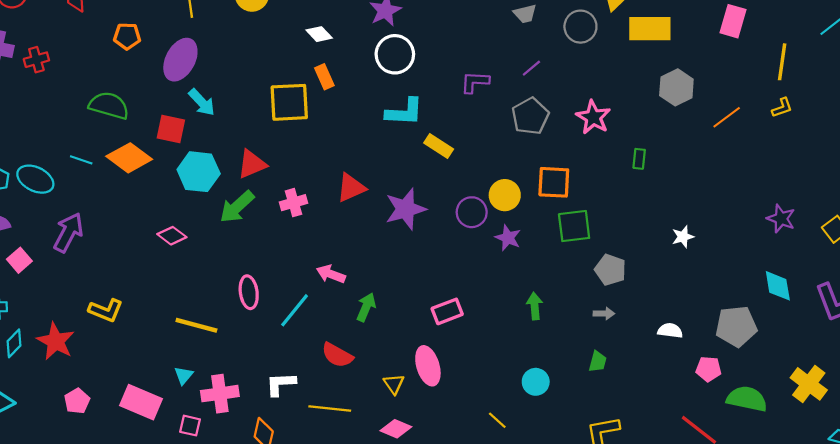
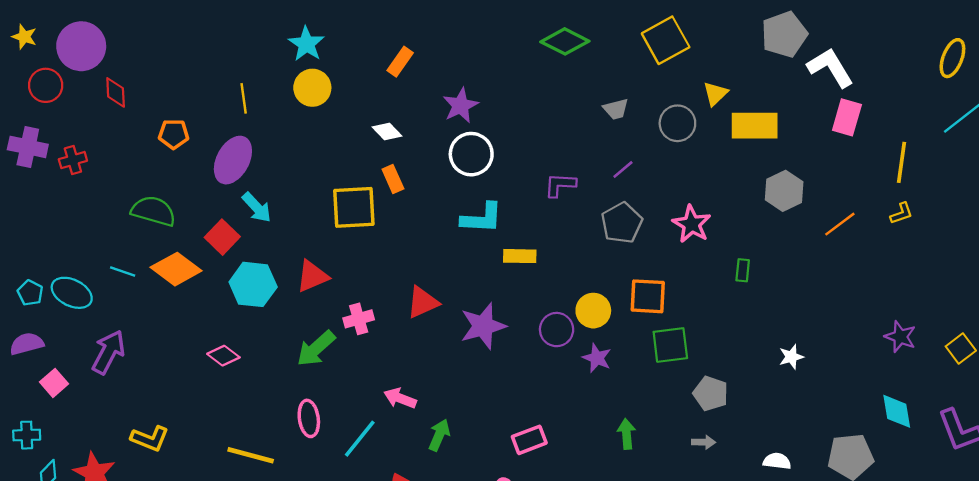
red square: (171, 129) -> (222, 237), turned 32
yellow rectangle: (439, 146) -> (520, 256), turned -32
green arrow: (237, 207) -> (316, 349), moved

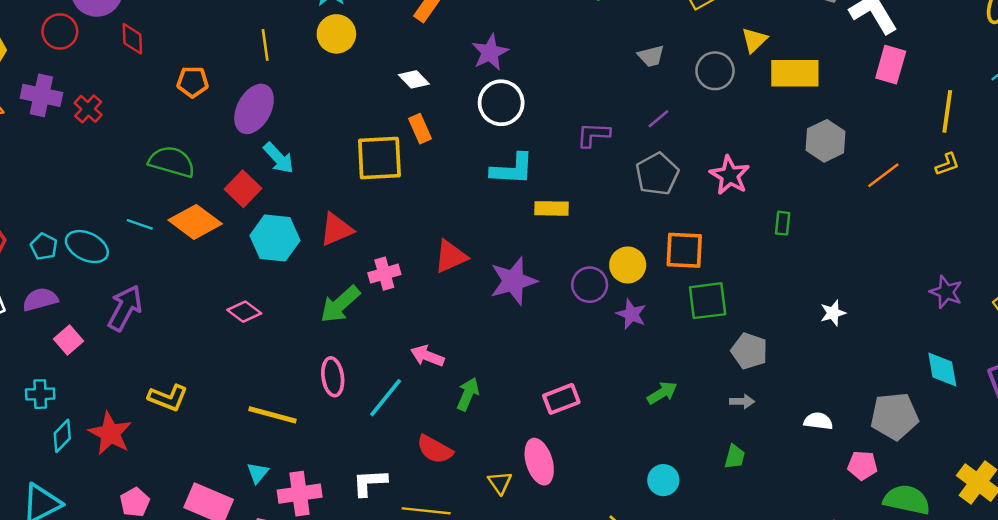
red cross: (73, 160) -> (88, 109), turned -32
green arrow: (626, 434) -> (662, 393), turned 64

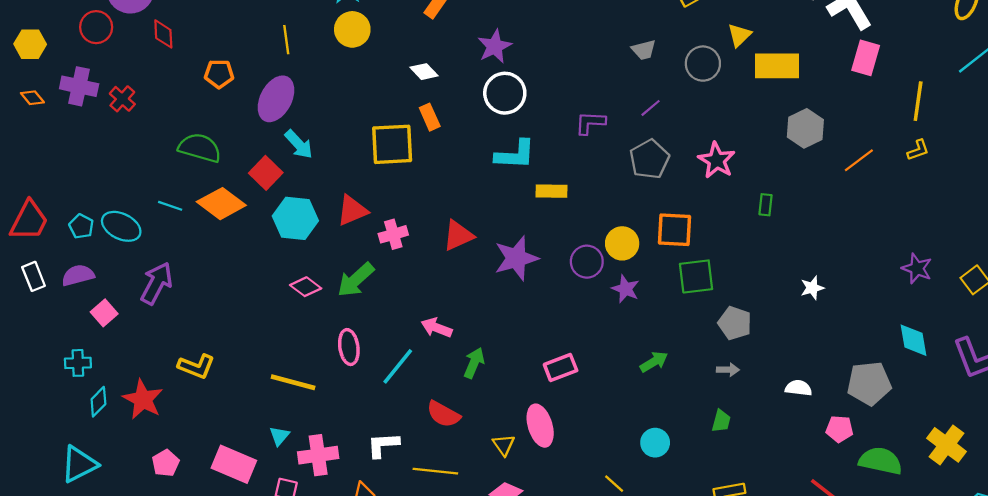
pink cross: (384, 274) -> (393, 234), moved
pink diamond: (244, 312) -> (306, 287), moved

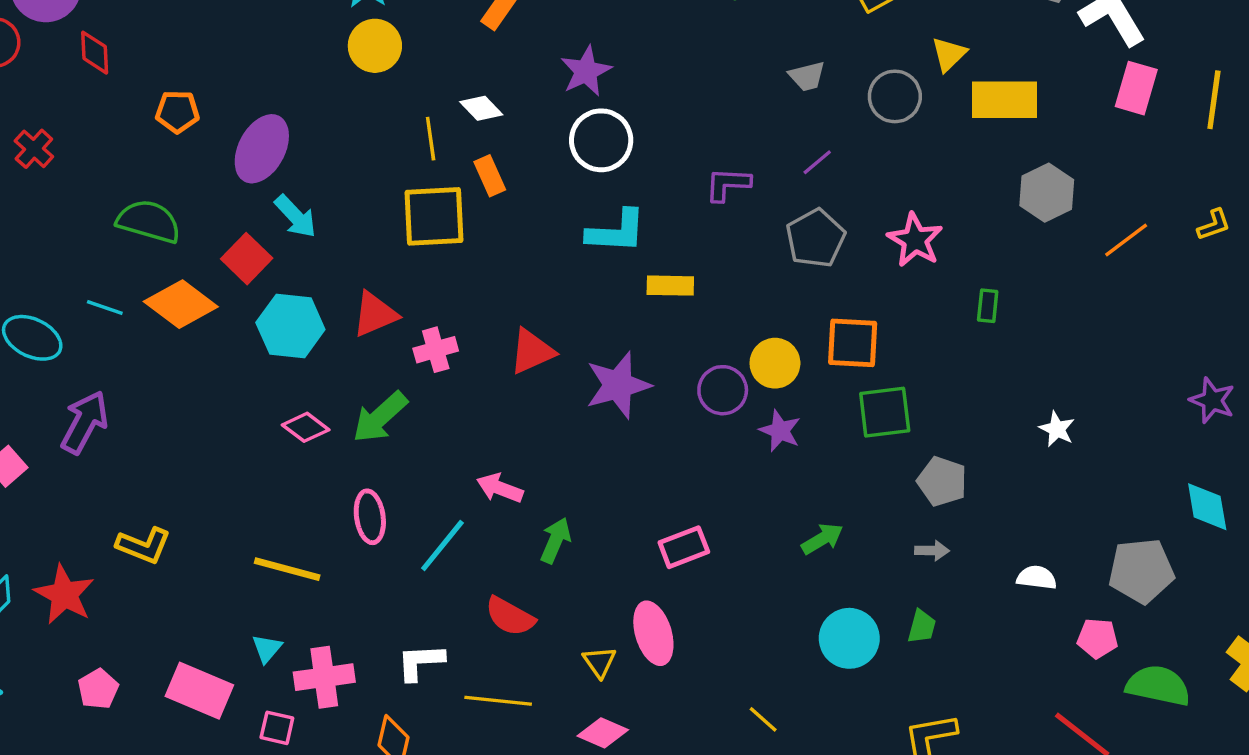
yellow line: (286, 40) -> (431, 139), moved
yellow line: (918, 101) -> (1214, 100), moved
white star: (812, 288) -> (1057, 429), turned -30
cyan circle: (655, 443) -> (849, 638), moved, size x1.4

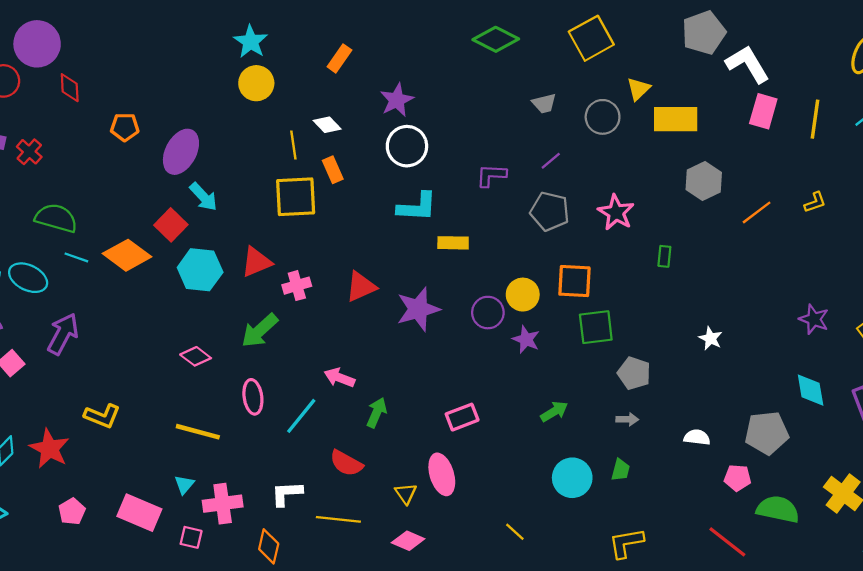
green semicircle: (149, 221) -> (56, 218), moved
gray pentagon: (815, 238) -> (550, 211), turned -30
pink diamond: (306, 427) -> (196, 356), moved

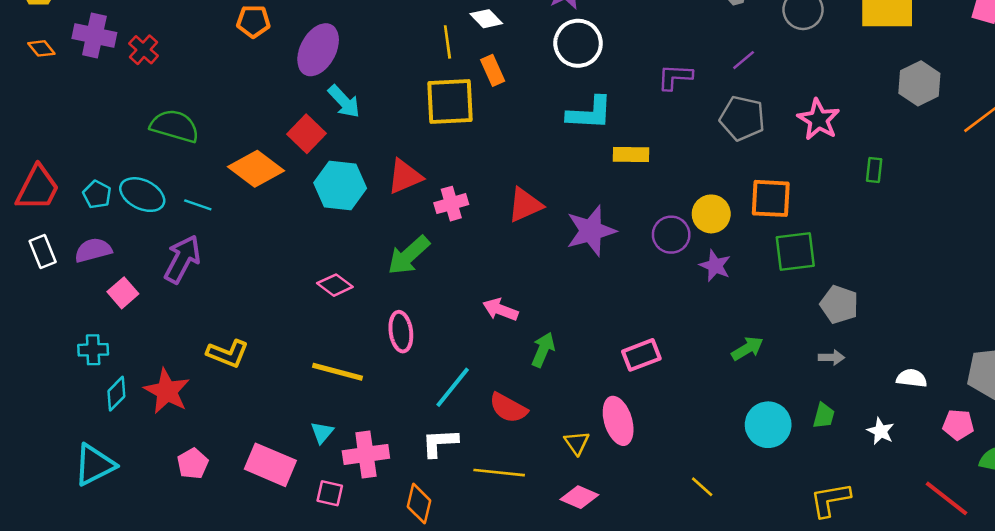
cyan line: (76, 257) -> (198, 205), moved
white star: (710, 338) -> (881, 431), moved
cyan line: (301, 416) -> (453, 387), moved

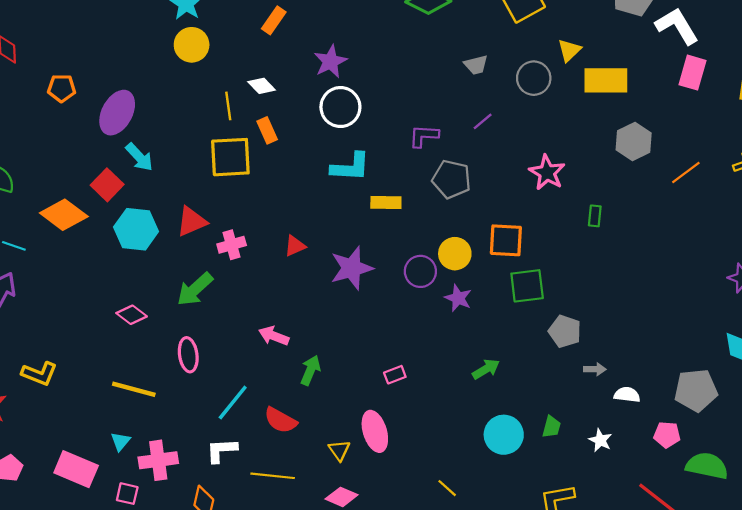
gray pentagon: (742, 118) -> (451, 179), moved
red triangle: (525, 205) -> (295, 246), size x0.7
pink rectangle: (641, 355) -> (395, 375), size x0.7
gray arrow: (831, 357) -> (595, 369), moved

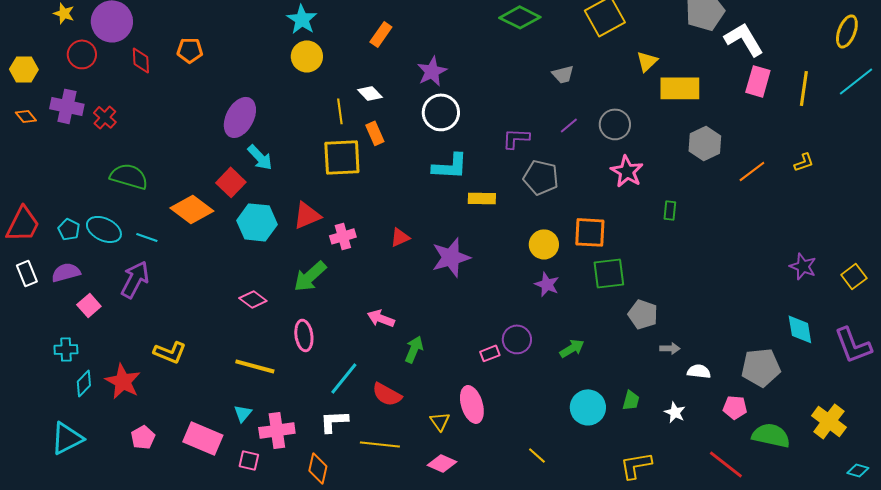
gray circle: (534, 78) -> (615, 124), moved
orange pentagon: (62, 88) -> (190, 50), moved
purple circle: (420, 271) -> (517, 339), moved

